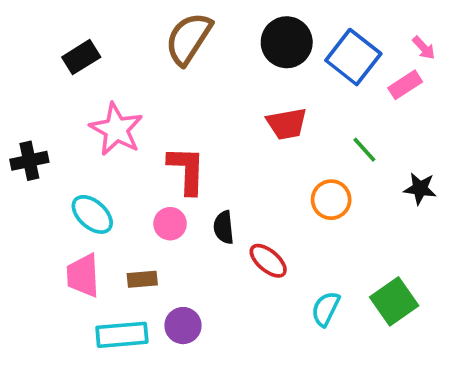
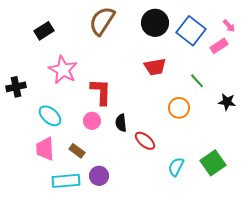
brown rectangle: (142, 279) -> (77, 151), turned 42

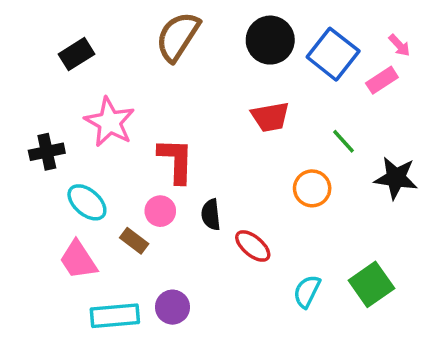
black cross: (16, 87) -> (47, 152), moved
black star: (227, 102) -> (396, 178), size x1.4
pink trapezoid: (45, 149) -> (78, 260), turned -30
brown rectangle: (77, 151) -> (134, 241), moved

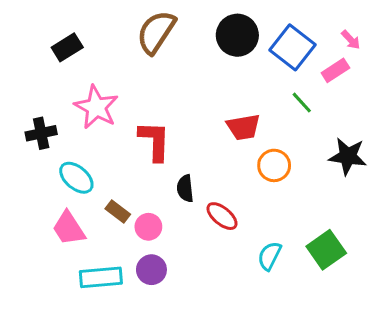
red trapezoid: (270, 117) -> (243, 127), moved
green line: (344, 141) -> (302, 103), moved
pink circle: (160, 211) -> (148, 227), moved

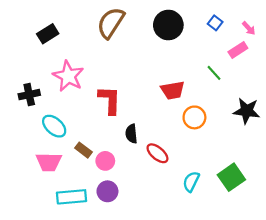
blue square: (292, 47) -> (215, 23), moved, size x0.5
pink trapezoid: (69, 228) -> (49, 162), turned -56

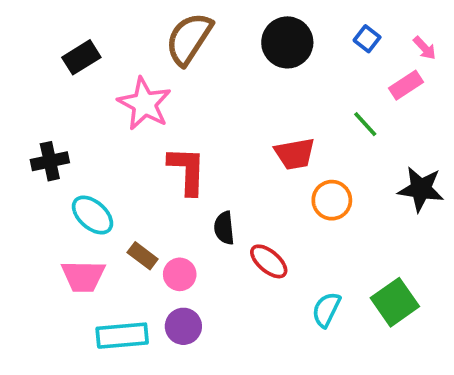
pink star: (68, 76) -> (144, 104), moved

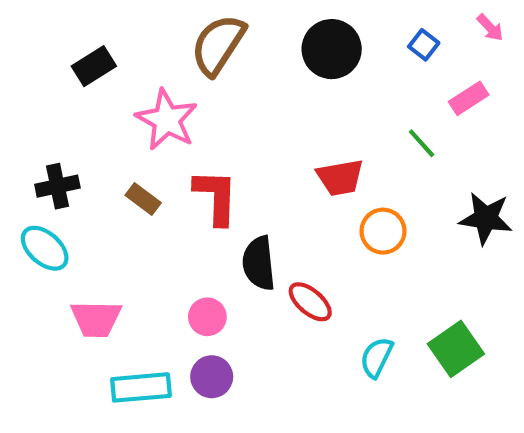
pink arrow: (425, 48) -> (490, 28), moved
cyan ellipse: (92, 215) -> (45, 248), moved
black semicircle: (224, 228) -> (259, 263), size x1.4
brown rectangle: (143, 256) -> (143, 199), moved

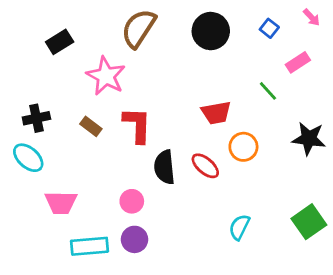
red ellipse: (310, 302) -> (205, 166), moved
green square: (456, 349) -> (309, 222), moved

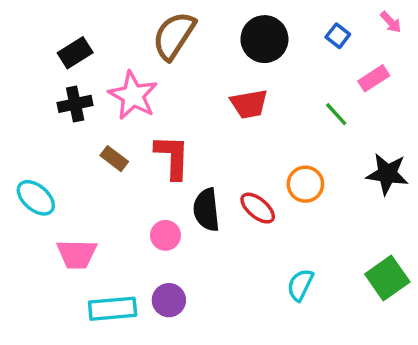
red trapezoid: (216, 113) -> (249, 104), moved
black cross: (36, 118) -> (75, 104), moved
pink circle: (132, 201) -> (165, 235), moved

